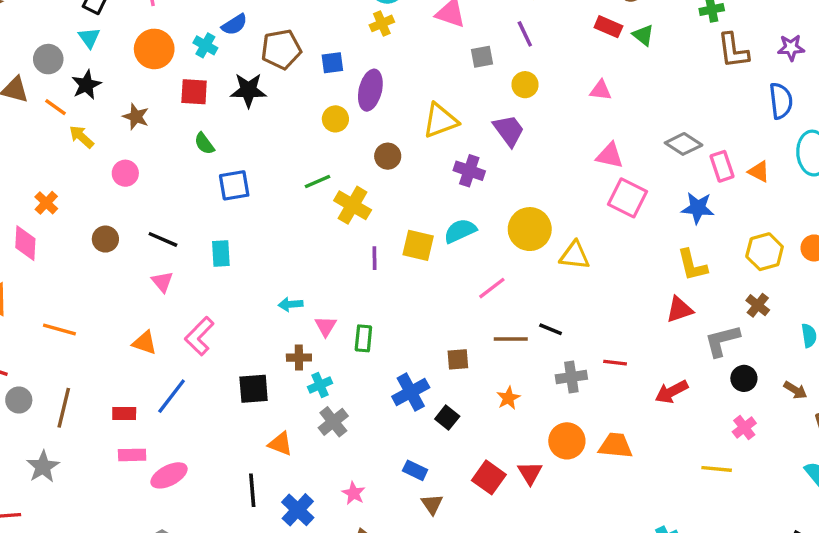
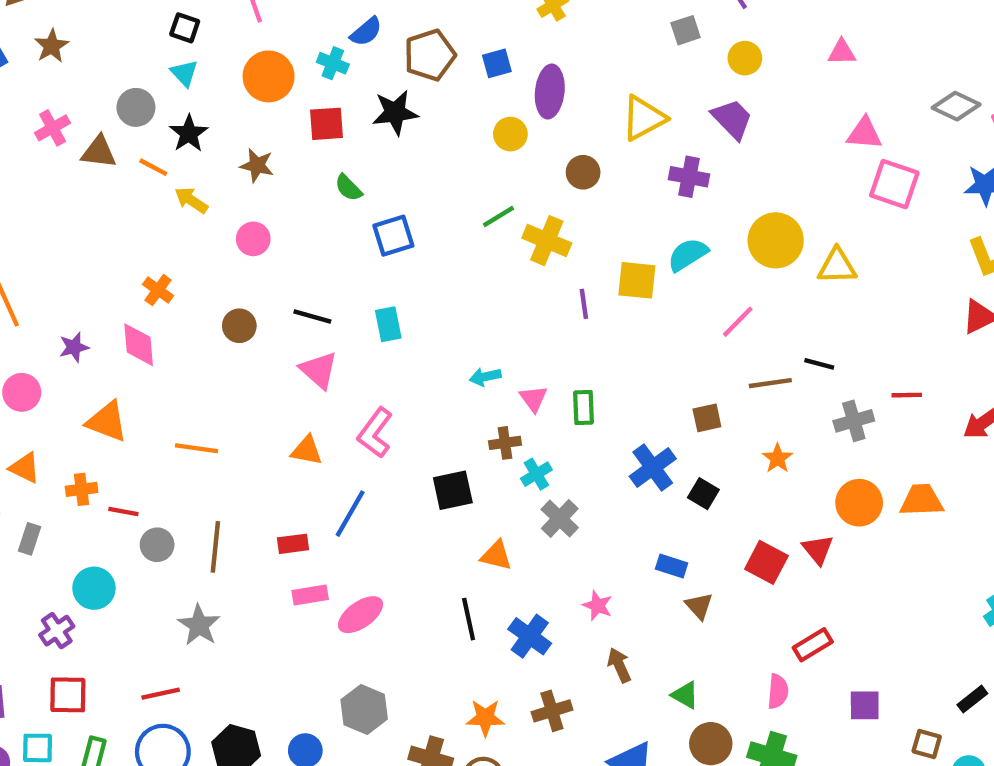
pink triangle: (162, 282) -> (319, 370), size x1.4

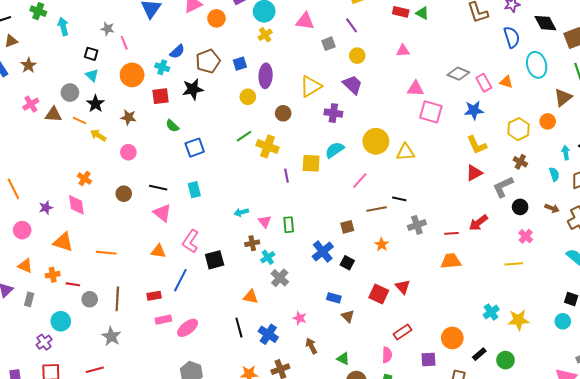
red line: (907, 395) -> (452, 233), moved
black square: (453, 490) -> (215, 260), moved
orange circle: (859, 503) -> (452, 338), moved

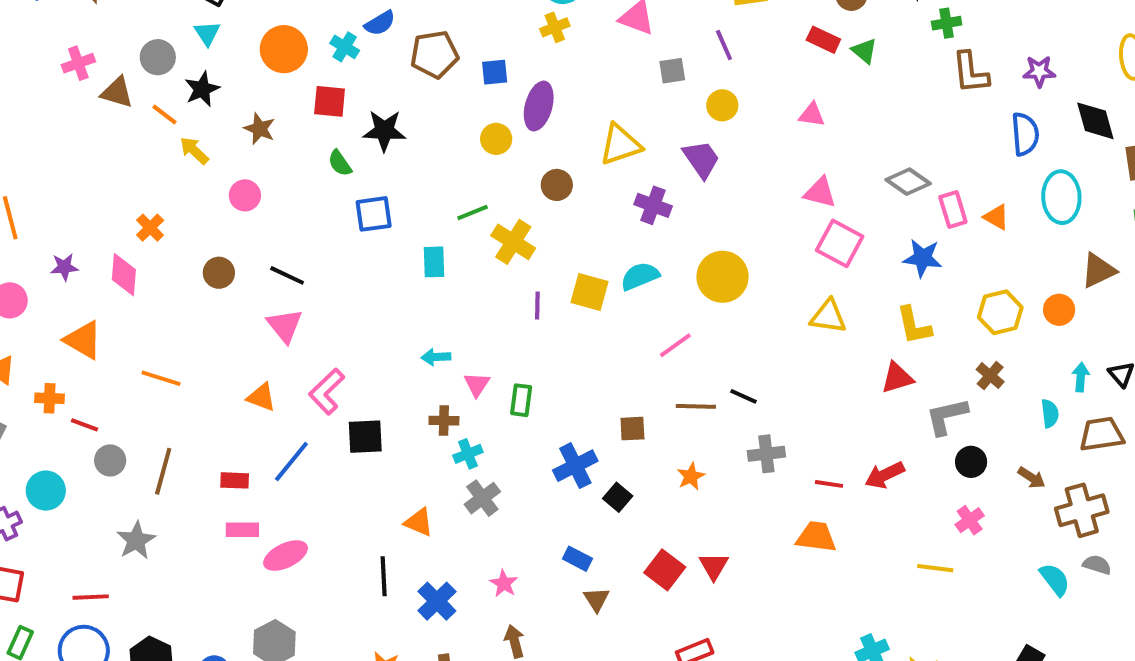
black star: (193, 89) -> (384, 131), moved
yellow triangle: (406, 152) -> (828, 317), moved
cyan rectangle: (194, 190) -> (434, 262), moved

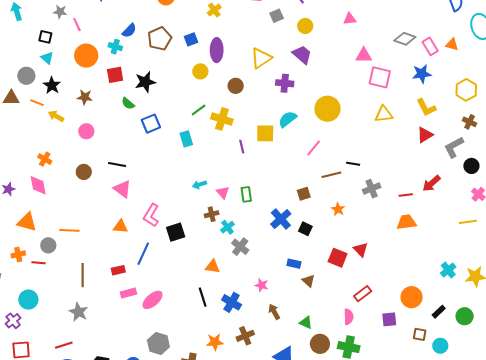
gray circle: (110, 460) -> (48, 245), moved

